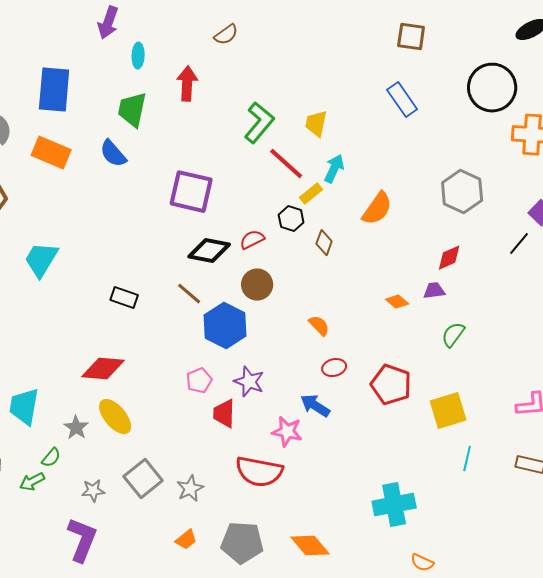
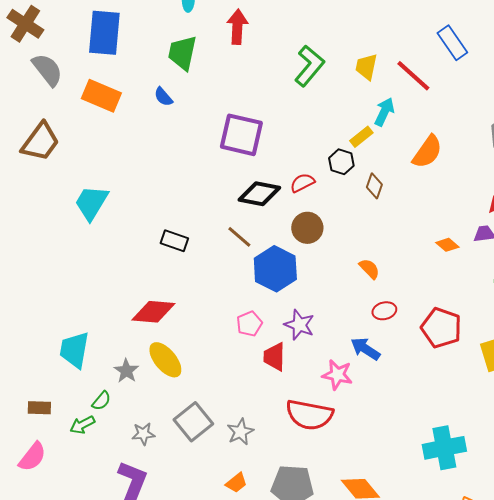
blue semicircle: (113, 154) -> (163, 97), size x0.7
red line: (286, 164) -> (413, 76), moved

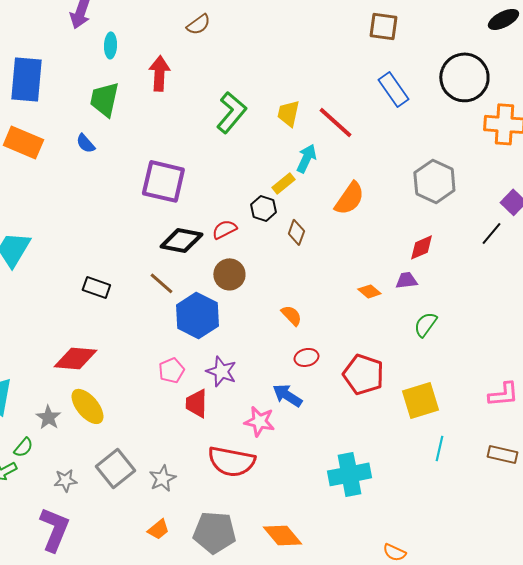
blue rectangle: (452, 43) -> (393, 89), moved
cyan cross: (444, 448) -> (349, 474), moved

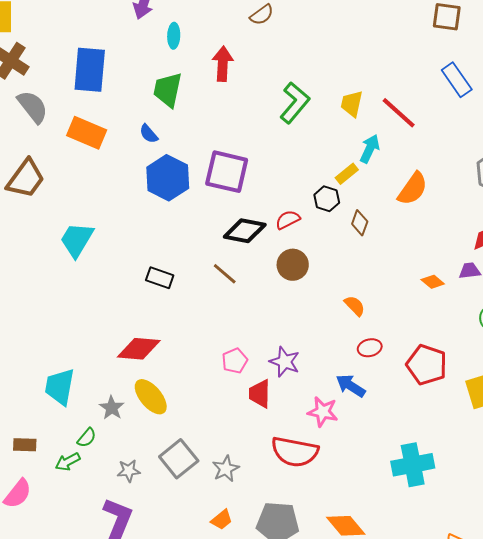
blue hexagon: (197, 315) -> (168, 178), moved

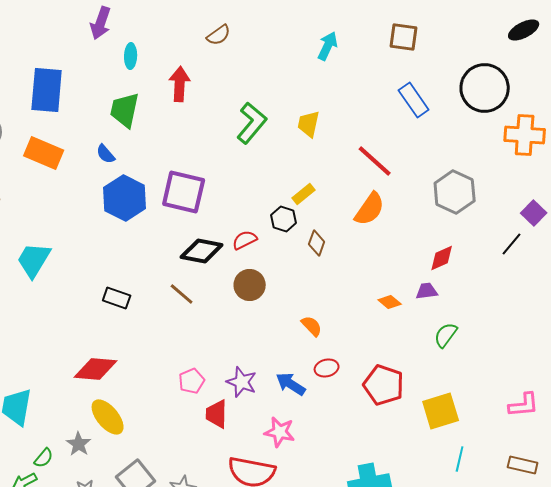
red line: (399, 113) -> (375, 161), moved
cyan arrow: (370, 149) -> (328, 46), moved
blue arrow: (351, 386) -> (291, 384), moved
gray star: (112, 408) -> (79, 444), moved

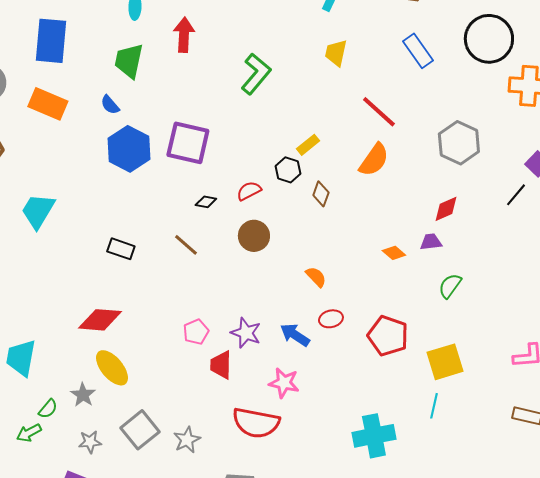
yellow trapezoid: (309, 124) -> (336, 53), moved
black diamond: (202, 251) -> (206, 202), size x0.5
cyan line: (460, 459) -> (434, 406), moved

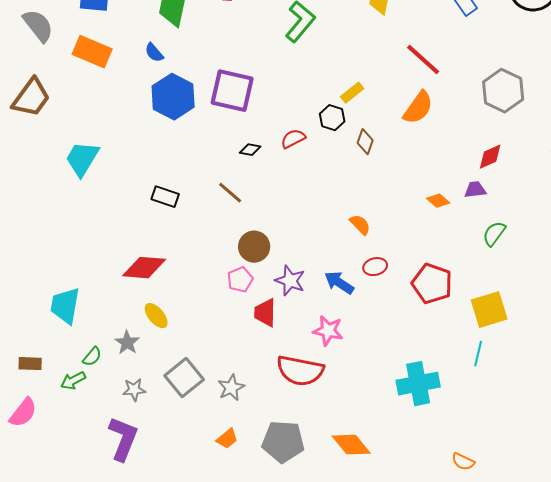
brown circle: (254, 236) -> (254, 247), moved
yellow ellipse: (112, 368) -> (156, 316), size x0.7

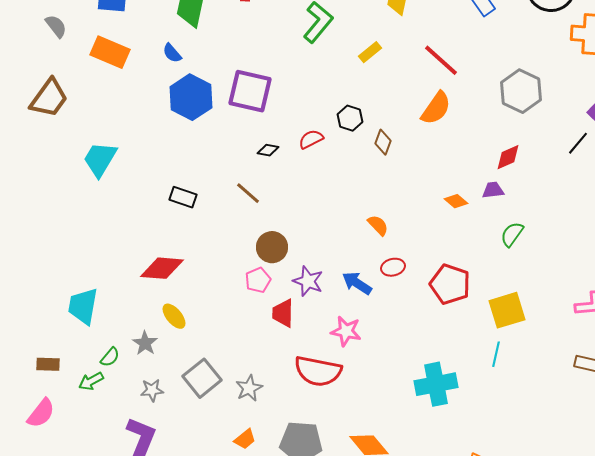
gray semicircle: (38, 26) -> (56, 26), size x0.7
yellow rectangle: (352, 93) -> (370, 52), moved

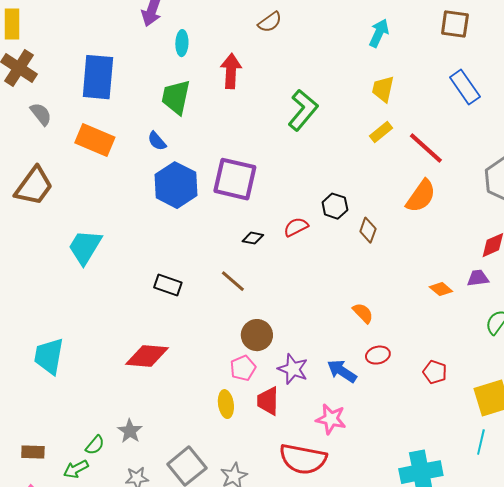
yellow rectangle: (370, 52) -> (381, 132), moved
red pentagon: (450, 284) -> (435, 372), size x0.6
cyan trapezoid: (83, 306) -> (49, 356), moved
yellow ellipse: (174, 316) -> (226, 404), moved, turned 32

